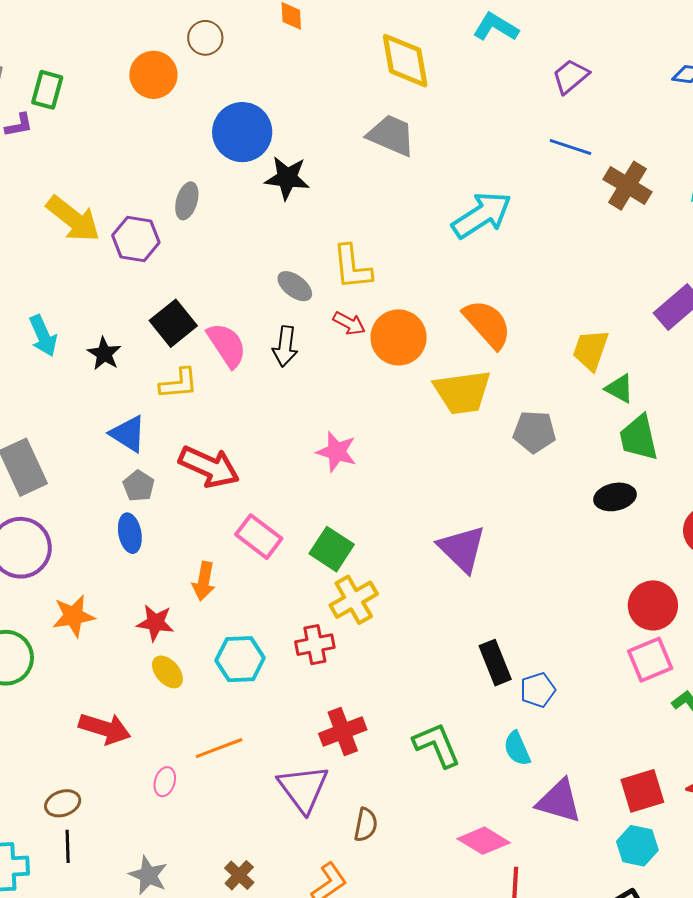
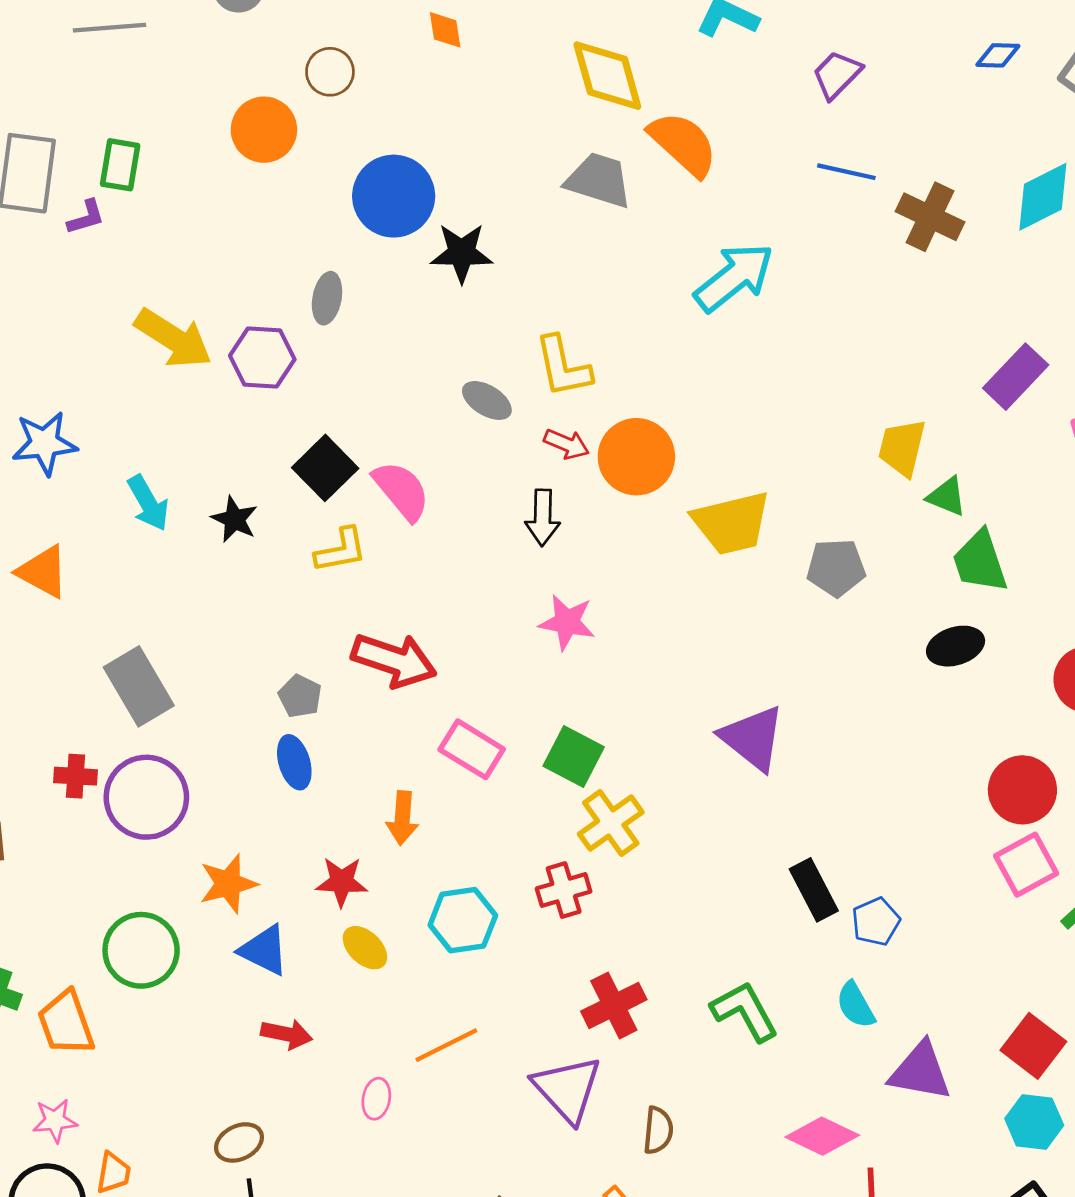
orange semicircle: (487, 324) -> (683, 144), moved
black arrow: (285, 346) -> (543, 518), moved
blue triangle: (128, 434) -> (264, 950), moved
red arrow: (105, 729) -> (287, 1034), size x0.7
red square: (642, 791) -> (1033, 1046), turned -30

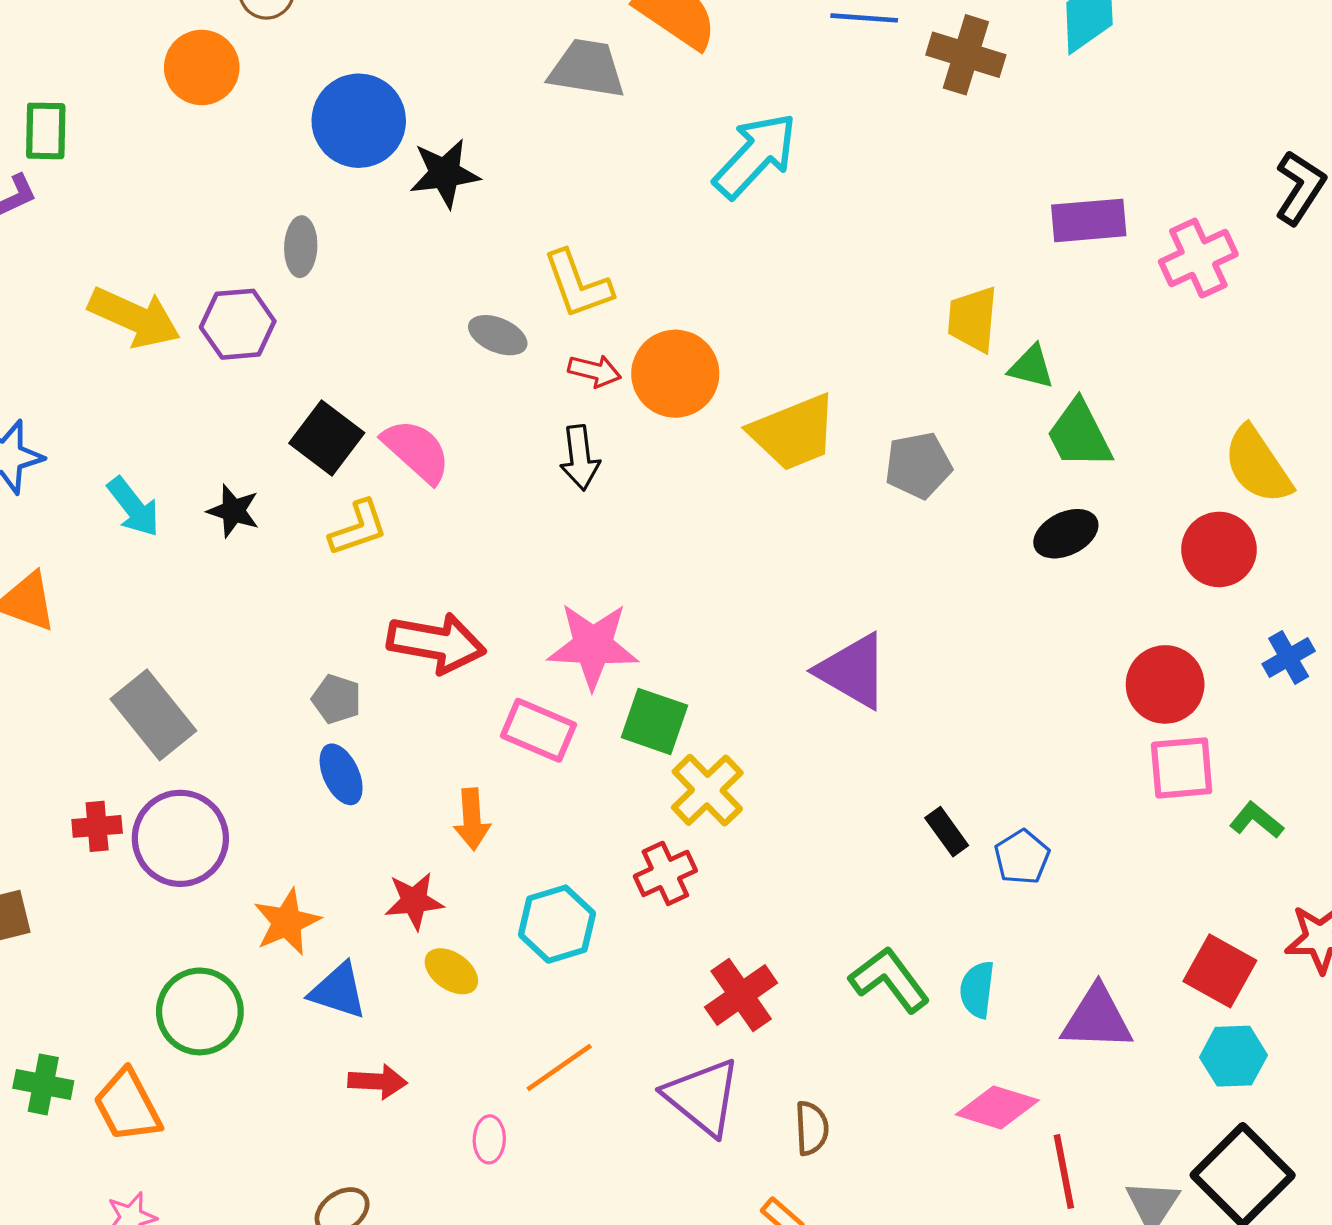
purple rectangle: (1016, 377) -> (1089, 220), turned 50
pink star: (567, 622) -> (593, 646), moved, size x1.4
pink square: (1026, 865) -> (1182, 768), turned 32
black rectangle: (814, 890) -> (947, 832), size x0.7
cyan semicircle: (856, 1005) -> (977, 990), moved, turned 45

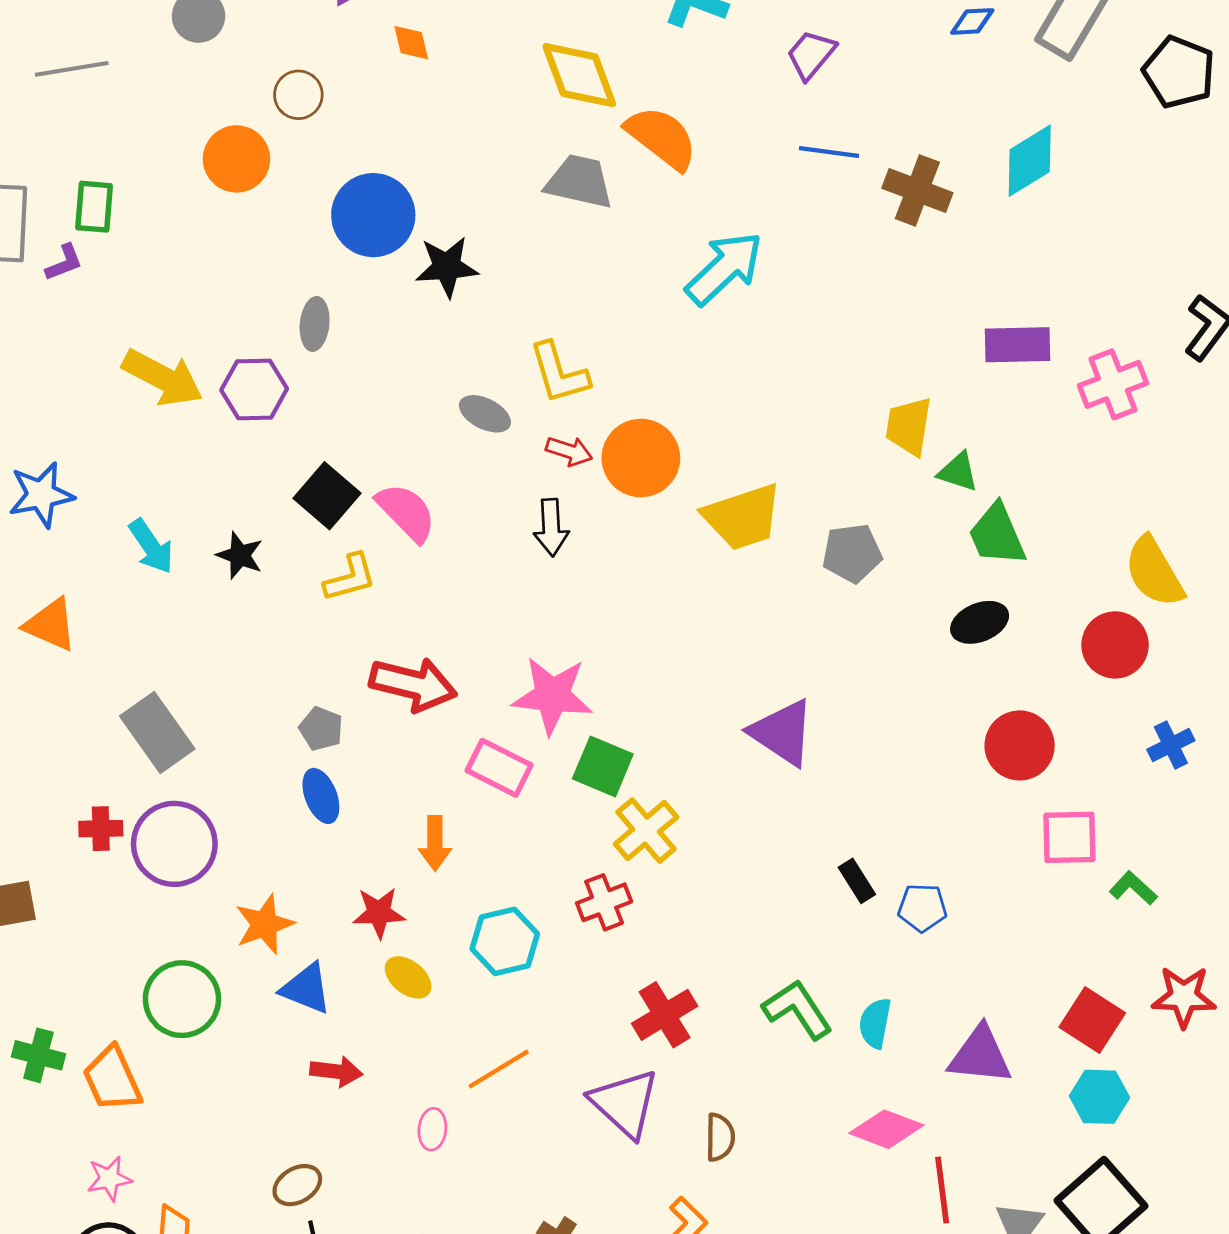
red circle: (1165, 684) -> (1020, 745), moved
blue pentagon: (1022, 857) -> (922, 908), turned 30

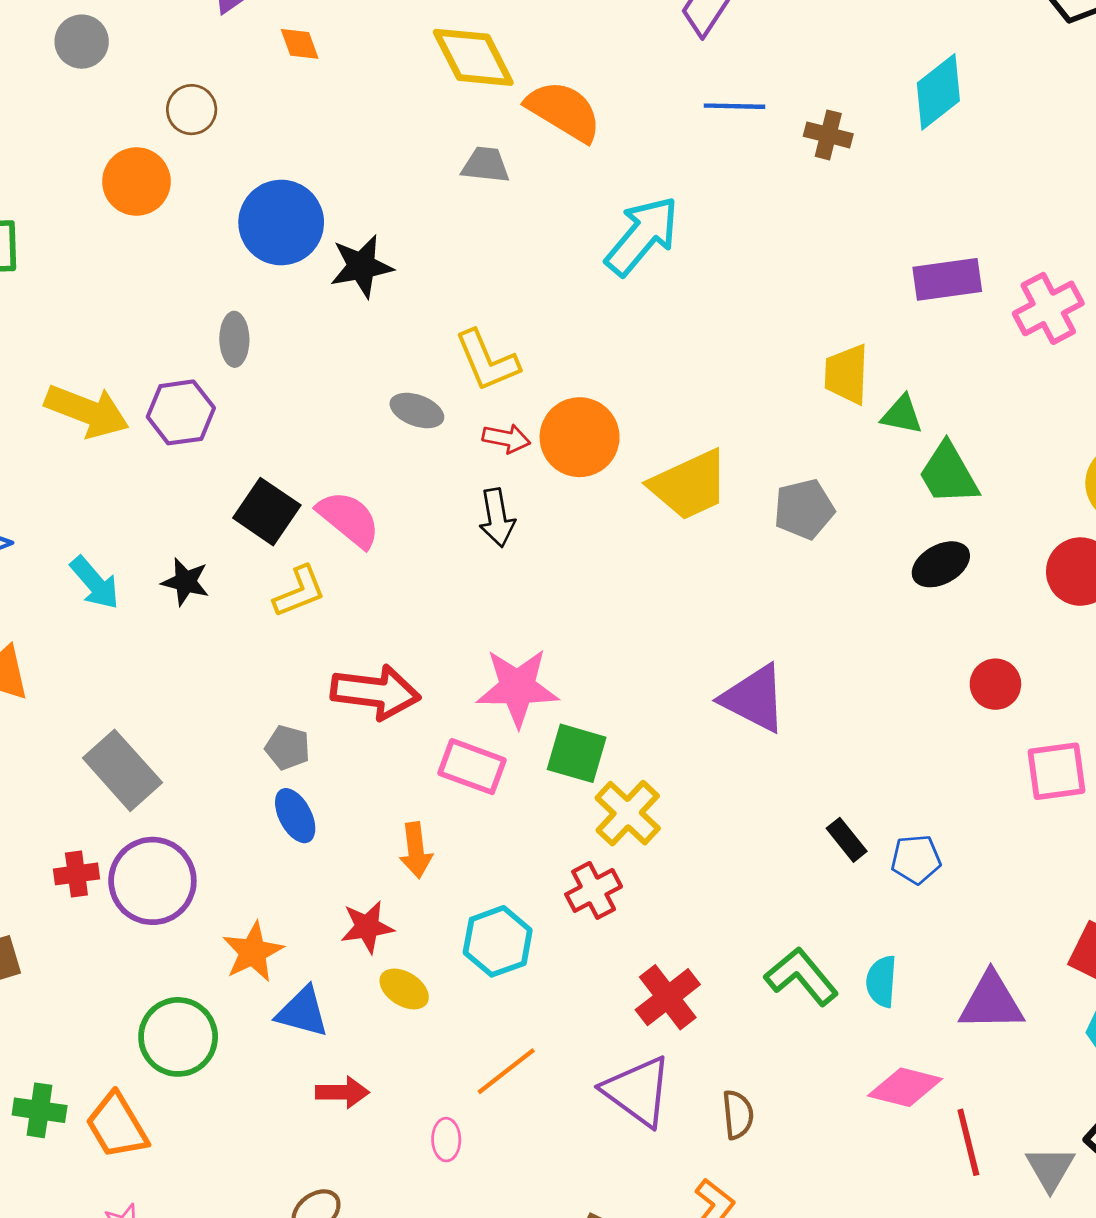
gray trapezoid: (579, 182) -> (486, 165), size x0.7
brown cross: (917, 190) -> (828, 135), size x0.7
red circle: (1020, 745) -> (995, 684), size x0.7

